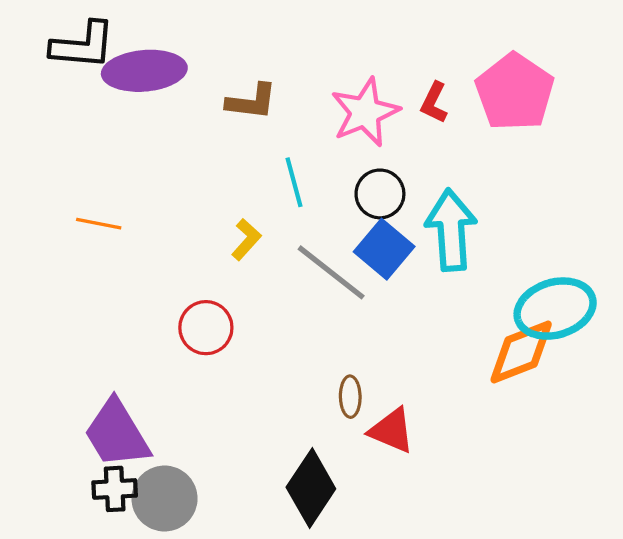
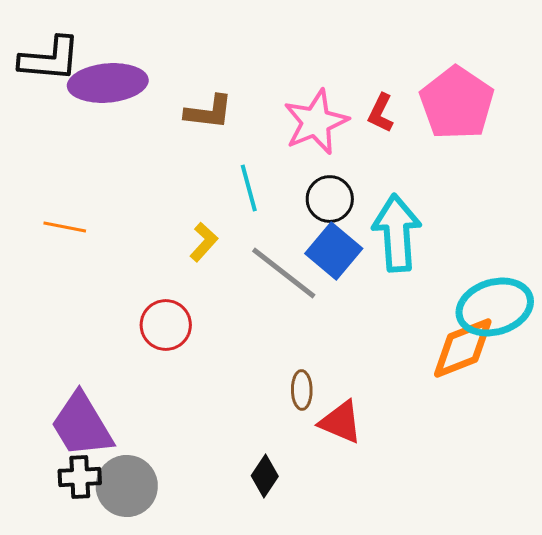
black diamond: (311, 488) -> (265, 476), size x0.6

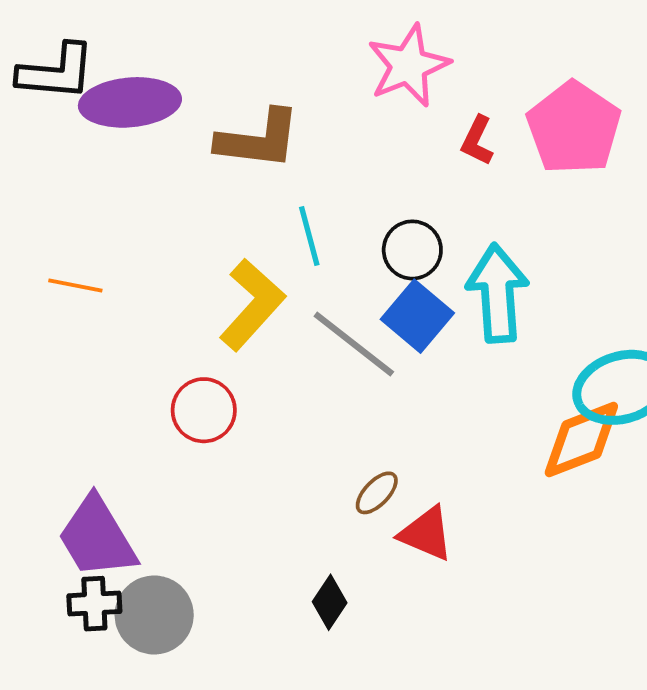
brown L-shape: (209, 112) -> (258, 139), size x1.4
pink star: (316, 122) -> (409, 66), moved
yellow L-shape: (204, 242) -> (252, 305), size x1.8
brown ellipse: (302, 390) -> (377, 493), turned 45

